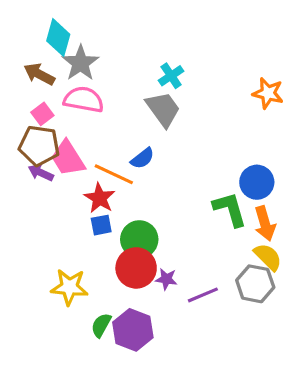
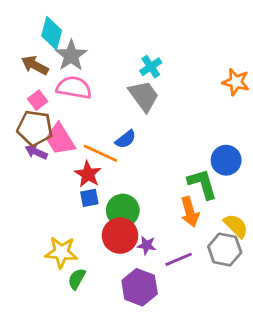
orange arrow: (265, 223) -> (190, 212), moved
green semicircle: (101, 325) -> (77, 279), moved
purple hexagon: (133, 330) -> (140, 287), moved

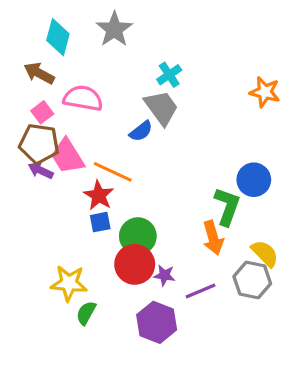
gray star: (71, 55) -> (114, 29), moved
blue semicircle: (126, 139) -> (141, 131), moved
green L-shape: (202, 184) -> (227, 206), turned 36

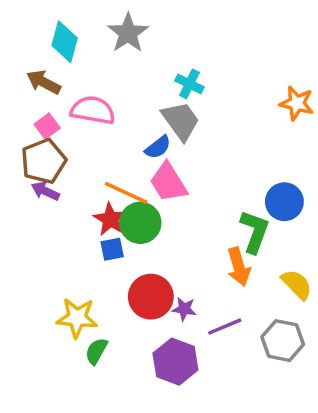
cyan cross: (169, 75) -> (189, 84), turned -30
brown pentagon: (39, 144) -> (44, 161), turned -30
pink trapezoid: (67, 156) -> (168, 182), moved
green circle: (138, 236) -> (140, 223), moved
gray hexagon: (252, 280) -> (283, 341), moved

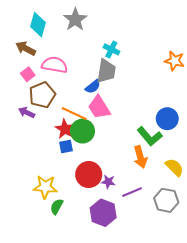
gray trapezoid: (181, 121) -> (106, 71), turned 45
brown pentagon: (44, 161) -> (42, 95), moved
green L-shape: (255, 232) -> (150, 136), turned 120

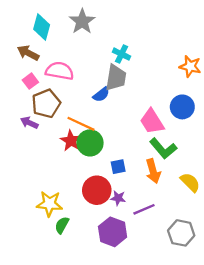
pink trapezoid: (99, 107) -> (152, 122), moved
blue circle: (167, 119) -> (182, 107), moved
blue square: (66, 147) -> (118, 167), moved
gray hexagon: (166, 200) -> (181, 233), moved

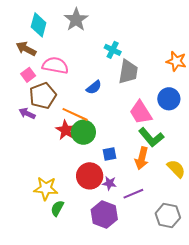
gray trapezoid: (116, 78) -> (128, 72), moved
orange arrow: (153, 171) -> (142, 158), turned 30

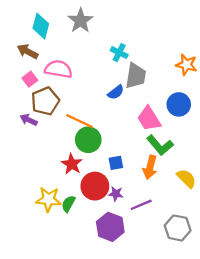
blue semicircle: (94, 87) -> (116, 92), moved
red star: (66, 130) -> (72, 164), moved
green semicircle: (57, 208) -> (68, 204), moved

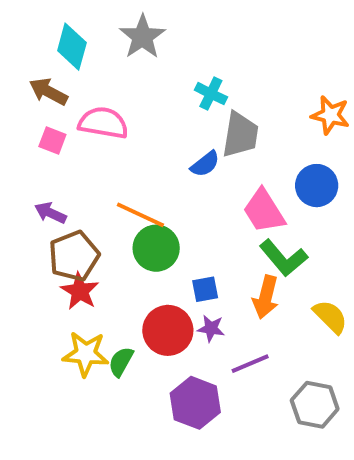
pink square: (30, 79) -> (52, 140), turned -32
brown pentagon: (45, 101) -> (74, 256), moved
red star: (72, 164) -> (80, 291), moved
purple star: (116, 194) -> (211, 328), moved

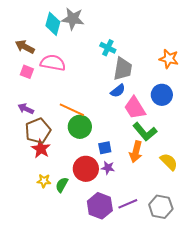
gray star: (142, 37) -> (73, 19), turned -30
cyan diamond: (72, 47) -> (53, 24), moved
blue semicircle: (205, 164) -> (118, 91), moved
yellow star: (86, 354) -> (44, 181), size x0.6
purple line: (250, 364) -> (128, 204), moved

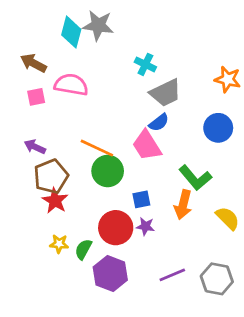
gray trapezoid: (123, 69) -> (166, 93), turned 55
pink square: (27, 72) -> (36, 97), turned -32
pink trapezoid: (135, 108) -> (147, 145), moved
purple hexagon: (100, 206) -> (110, 273), moved

